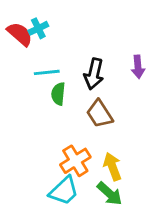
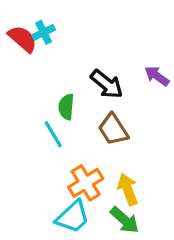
purple arrow: (138, 67) -> (157, 76), turned 130
cyan line: (47, 72) -> (53, 134), moved, turned 65
black arrow: (94, 74) -> (107, 84), turned -64

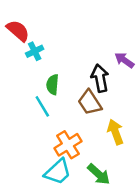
cyan cross: (44, 32) -> (35, 51), moved
black arrow: (107, 84) -> (100, 78), moved, turned -140
yellow arrow: (128, 189) -> (115, 132), moved

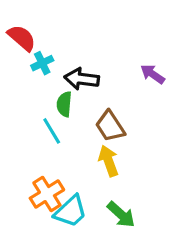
black arrow: (100, 78) -> (82, 79), moved, turned -72
yellow arrow: (115, 132) -> (108, 161), moved
orange cross: (68, 145) -> (47, 194), moved

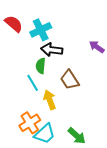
cyan cross: (42, 63) -> (41, 30), moved, size x1.5
yellow arrow: (108, 161) -> (50, 100), moved

